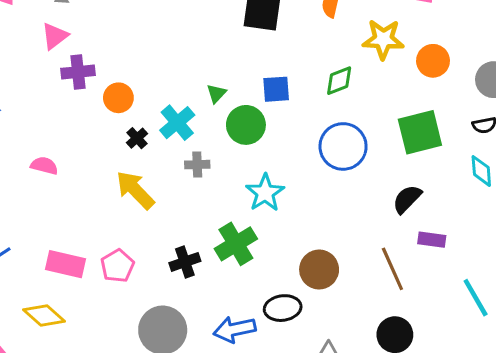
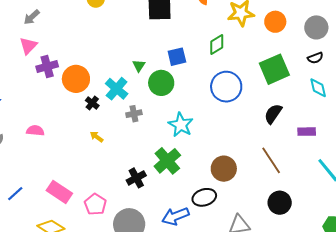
orange circle: (118, 98) -> (76, 79), size x1.4
yellow arrow: (135, 190) -> (97, 137), size x0.5
purple rectangle: (432, 240) -> (307, 132), moved
pink rectangle: (66, 264) -> (59, 192), turned 30
pink pentagon: (117, 266) -> (95, 204), moved

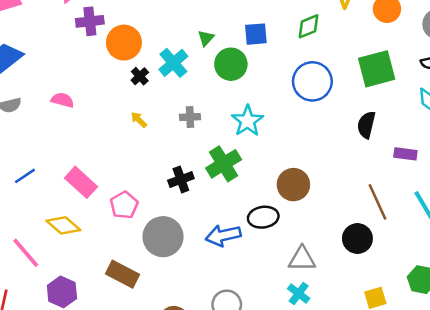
gray cross: (134, 114) -> (190, 117), moved
black semicircle: (273, 114) -> (366, 125), turned -30
brown line: (271, 160) -> (377, 202), moved

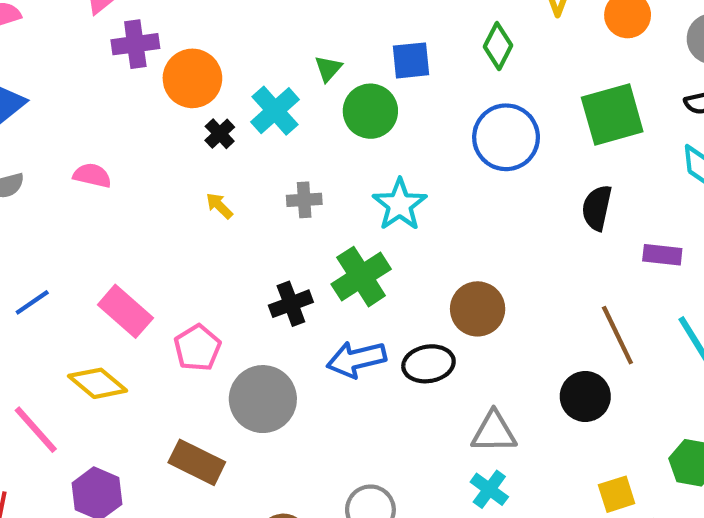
green diamond: (309, 26) -> (498, 46), turned -40
blue arrow: (223, 235) -> (356, 359), moved

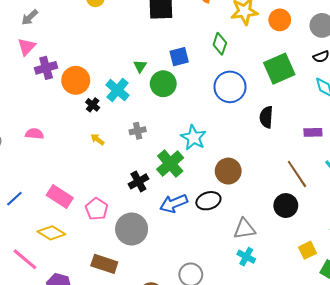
cyan star: (400, 205) -> (193, 138), moved
black semicircle: (597, 208) -> (266, 117), moved

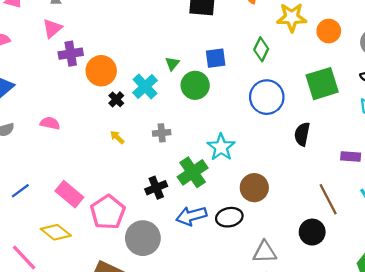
pink pentagon: (97, 209) -> (108, 212), size x1.4

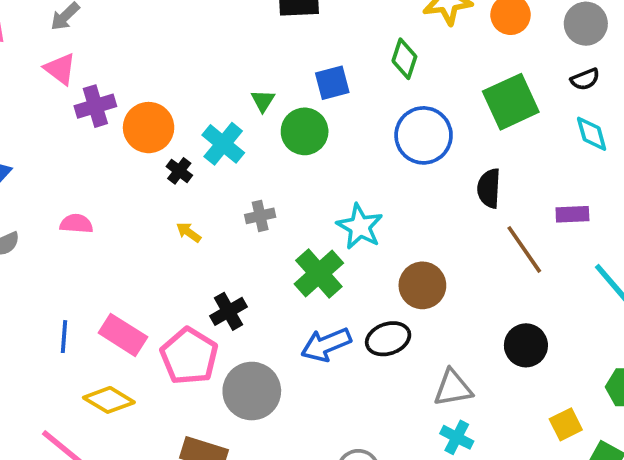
pink triangle: (52, 28) -> (60, 69), turned -35
black cross: (156, 188) -> (228, 311), moved
blue line: (20, 191) -> (64, 337), moved, turned -42
brown line: (328, 199) -> (524, 249), moved

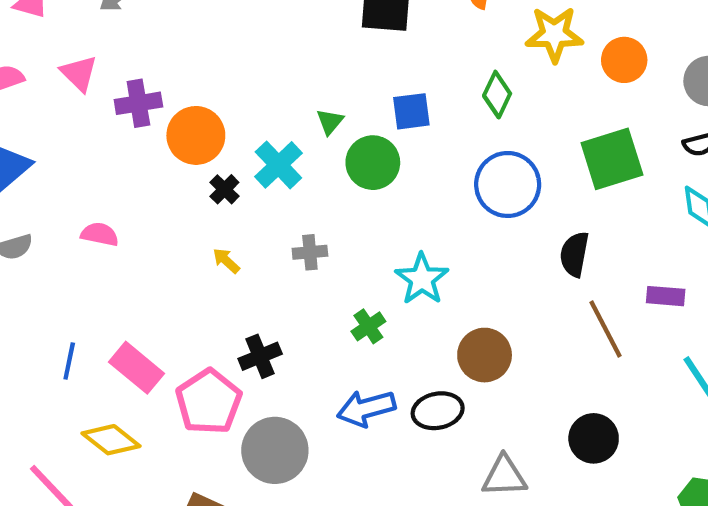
pink triangle: (60, 69) -> (79, 73), moved
green cross: (319, 273) -> (368, 326), size x0.6

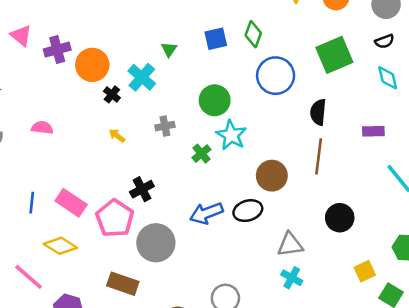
green diamond: (497, 95) -> (253, 34), moved
green circle: (373, 163) -> (215, 100), moved
green cross: (368, 326) -> (202, 154), moved
brown line: (606, 329) -> (319, 156), moved, turned 40

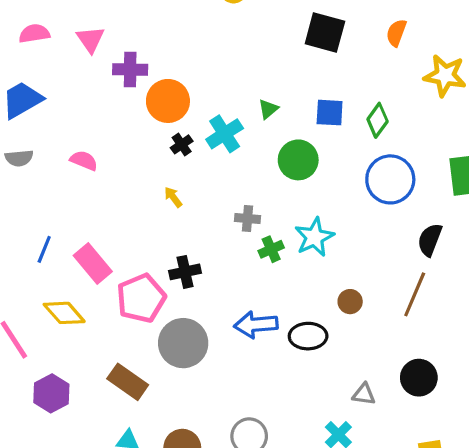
green circle: (215, 100) -> (298, 160), moved
gray cross: (165, 126) -> (248, 218), moved
brown circle: (272, 176) -> (350, 302), size x0.6
gray triangle: (290, 245) -> (364, 394), moved, size x0.7

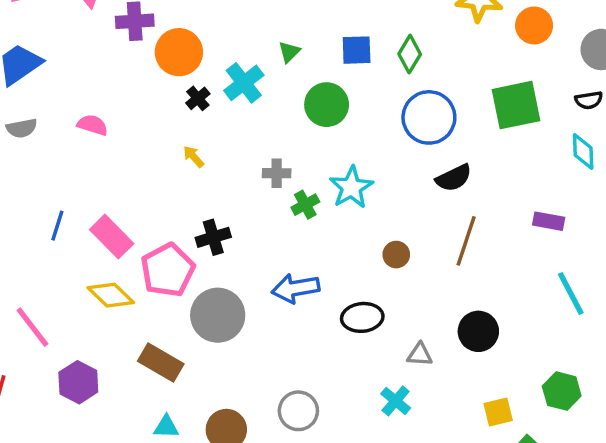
black semicircle: (430, 240) -> (454, 178), moved, turned -132
yellow diamond: (64, 313) -> (111, 295), moved
black ellipse: (308, 336) -> (362, 317), moved

